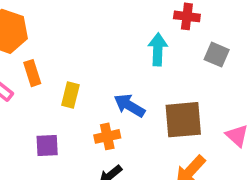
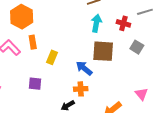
cyan arrow: (158, 49) -> (96, 23), moved
brown square: (183, 120) -> (103, 51), moved
orange cross: (107, 136) -> (81, 89), moved

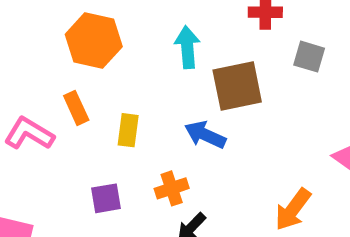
orange hexagon: (22, 17) -> (94, 41), moved
cyan arrow: (96, 23) -> (187, 47), moved
orange cross: (81, 89) -> (172, 188), moved

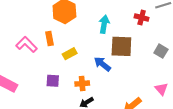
gray square: (309, 57) -> (161, 51), moved
yellow rectangle: (128, 130) -> (70, 54), turned 40

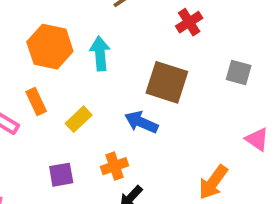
red cross: (142, 18) -> (189, 22), turned -32
cyan arrow: (104, 24) -> (100, 54), moved
brown square: (121, 46) -> (167, 82), turned 30

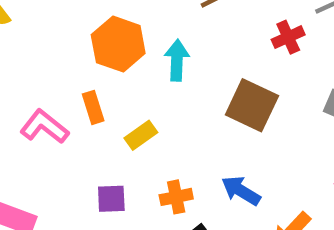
blue arrow: (141, 122) -> (241, 191), moved

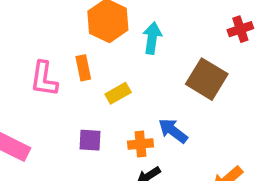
pink L-shape: (44, 127) -> (44, 79), turned -126
blue arrow: (241, 191) -> (173, 131), moved

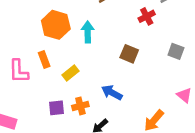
brown square: (207, 79) -> (129, 54), size x0.7
orange cross: (140, 144) -> (80, 106), moved

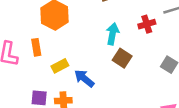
cyan arrow: (88, 32) -> (113, 34), moved
blue arrow: (112, 93) -> (84, 78), moved

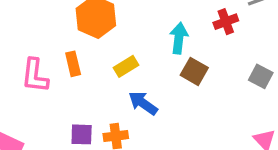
yellow rectangle: (60, 66) -> (126, 66), moved

